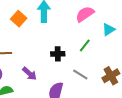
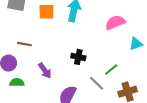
orange square: (19, 19) -> (46, 12), turned 35
green line: (85, 45) -> (111, 70), moved

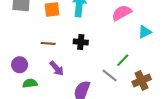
brown line: (24, 44) -> (48, 43), moved
black cross: (78, 57) -> (81, 42), moved

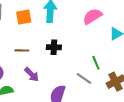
green line: (123, 60) -> (96, 63), turned -64

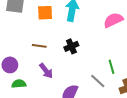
black cross: (54, 47) -> (71, 46), turned -32

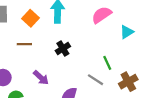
orange square: (45, 13) -> (30, 18), turned -35
brown line: (39, 46) -> (24, 44), moved

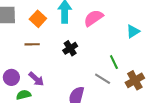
pink semicircle: (102, 15) -> (93, 18), moved
purple arrow: (41, 78) -> (36, 79), moved

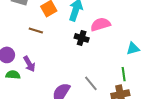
black cross: (70, 48) -> (82, 38), moved, turned 32
green line: (114, 62) -> (124, 74), moved

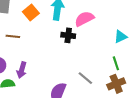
brown line: (36, 31) -> (13, 36), moved
purple arrow: (29, 64) -> (22, 70), turned 56

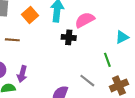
green line: (116, 63) -> (107, 60), moved

